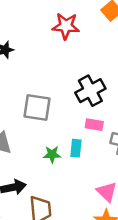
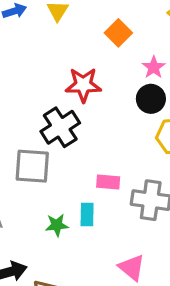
red star: (66, 26) -> (83, 85), moved
black cross: (90, 91) -> (60, 127), moved

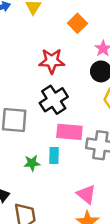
black cross: (60, 127) -> (54, 100), moved
pink rectangle: (108, 182) -> (69, 132), size x1.5

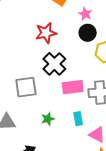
cyan rectangle: (54, 155) -> (78, 119), moved

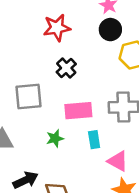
black cross: (54, 64) -> (66, 68), size x0.7
pink rectangle: (73, 87) -> (78, 111), moved

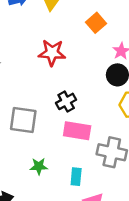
red star: (57, 28) -> (52, 53), moved
pink rectangle: (78, 111) -> (77, 131), moved

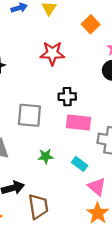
black cross: (66, 101) -> (67, 97), turned 30
cyan rectangle: (76, 177) -> (80, 164), turned -56

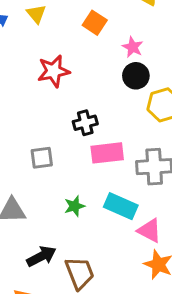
gray square: (29, 115) -> (42, 158), size x0.7
cyan rectangle: (80, 164) -> (121, 206), size x1.5

